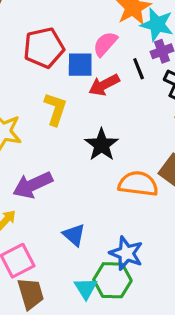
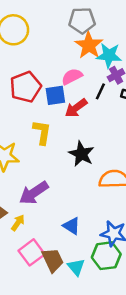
pink semicircle: (105, 44) -> (72, 77), turned 30
black line: (139, 69) -> (100, 91), turned 56
cyan triangle: (86, 288) -> (76, 267), moved
brown trapezoid: (31, 294) -> (53, 260), moved

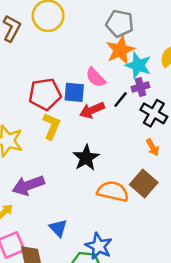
pink semicircle: (72, 77) -> (96, 77), turned -120
red pentagon: (26, 87) -> (45, 94), moved

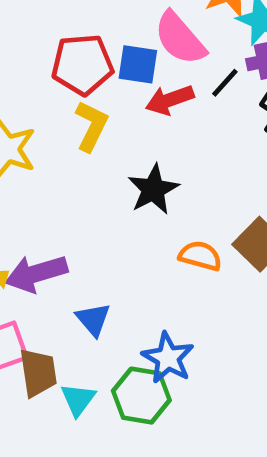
pink semicircle: (96, 77) -> (180, 38), size x1.4
purple arrow: (28, 185) -> (36, 273), moved
orange semicircle: (113, 191) -> (200, 256), size x0.7

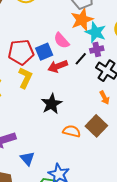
pink semicircle: (180, 38) -> (62, 41), size x0.7
blue square: (138, 64) -> (44, 52), turned -30

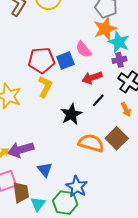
black line: (81, 59) -> (98, 100), moved
red arrow: (58, 66) -> (92, 78), moved
orange semicircle: (72, 131) -> (91, 143), size x1.4

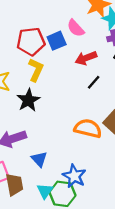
black star: (71, 114) -> (28, 100), moved
cyan triangle: (38, 204) -> (45, 191), moved

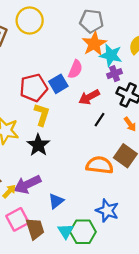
pink semicircle: (76, 28) -> (75, 69), turned -108
blue triangle: (39, 159) -> (56, 201), turned 42
blue star: (74, 176) -> (107, 211), moved

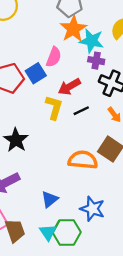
purple cross: (115, 74) -> (96, 61), turned 32
yellow L-shape: (42, 115) -> (54, 107), moved
black line: (99, 120) -> (81, 111), turned 32
blue triangle: (56, 201) -> (50, 199), moved

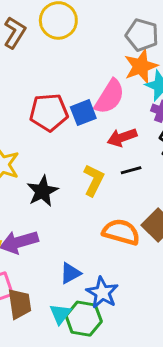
pink semicircle: (54, 57) -> (110, 97), size x1.4
yellow L-shape: (54, 107) -> (94, 180), moved
blue star: (92, 209) -> (102, 293), moved

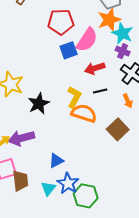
red pentagon: (49, 112) -> (61, 22), moved
orange semicircle: (121, 232) -> (84, 113), moved
blue star: (102, 293) -> (68, 183), moved
green hexagon: (84, 319) -> (86, 196), moved

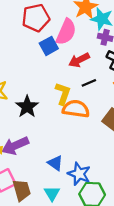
blue triangle: (56, 161) -> (55, 163), turned -49
blue star: (68, 183) -> (79, 174), moved

